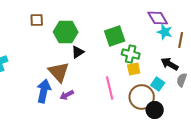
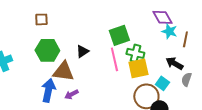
green hexagon: (66, 32) -> (47, 50), moved
yellow square: (134, 69) -> (138, 68), size x1.5
brown triangle: (59, 72) -> (63, 71), turned -40
pink line: (110, 88) -> (114, 59), moved

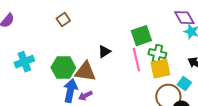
brown square: (41, 19) -> (63, 20), turned -32
green hexagon: (47, 50) -> (63, 68), moved
purple arrow: (71, 94) -> (85, 96), moved

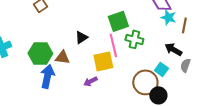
yellow square: (160, 69) -> (103, 61), moved
brown triangle: (85, 72) -> (62, 57), size x0.7
purple arrow: (85, 96) -> (90, 81), moved

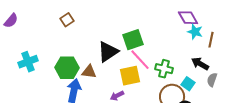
green square: (118, 21) -> (133, 40), moved
black triangle: (81, 37) -> (108, 52), size x1.6
green cross: (134, 39) -> (164, 69), moved
pink line: (113, 45) -> (140, 60), turned -30

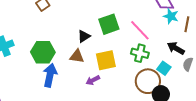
black triangle: (108, 52) -> (84, 36), size x0.6
pink line: (140, 60) -> (140, 30), moved
brown triangle: (89, 72) -> (77, 56), moved

